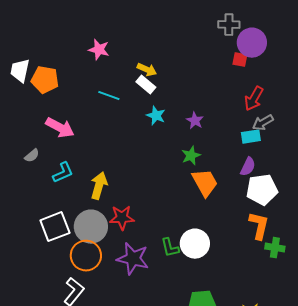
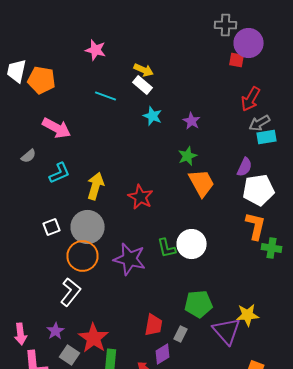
cyan rectangle: (251, 137) -> (266, 137), moved
red star: (122, 218) -> (140, 197), moved, turned 30
white square: (55, 227) -> (52, 227), size x0.6

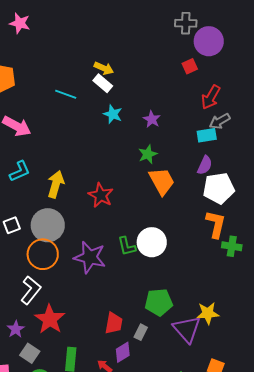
pink star: (96, 50) -> (20, 23), moved
red square: (236, 60) -> (190, 66), moved, turned -35
cyan rectangle: (266, 137) -> (207, 135), moved
red star: (94, 338) -> (50, 319), moved

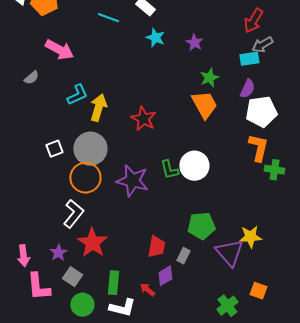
green star: (148, 154) -> (209, 78), moved
cyan L-shape: (20, 171) -> (77, 95), moved

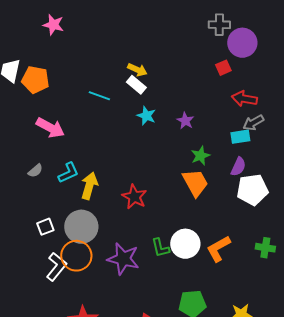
red arrow: (253, 21) -> (244, 99), turned 70
gray semicircle: (31, 78) -> (35, 171), moved
orange L-shape: (258, 148) -> (218, 249), moved, turned -132
white L-shape: (73, 214) -> (56, 267), moved

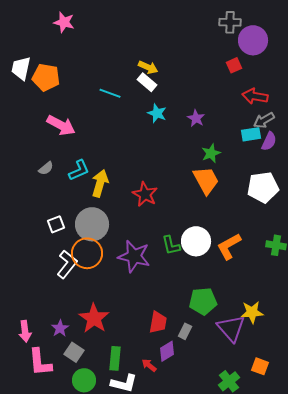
purple semicircle: (238, 167) -> (269, 141), moved

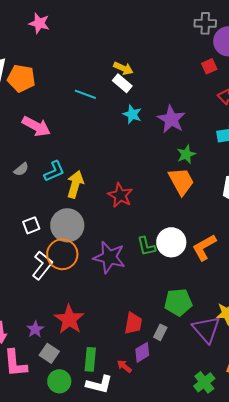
purple star: (196, 118) -> (171, 119), size x1.6

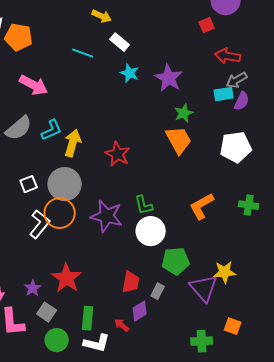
yellow arrow: (123, 68) -> (102, 16), moved
gray semicircle: (21, 169) -> (19, 128), size x1.8
white circle: (171, 242) -> (151, 231), moved
green cross: (204, 382) -> (202, 341), turned 35

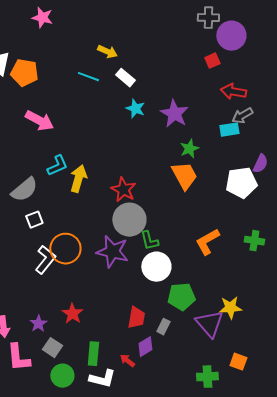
cyan line: (83, 53) -> (88, 77), moved
purple semicircle: (242, 101) -> (260, 164), moved
gray semicircle: (19, 128) -> (24, 190), moved
gray circle: (65, 184) -> (129, 220), moved
red star: (67, 278) -> (72, 314), size x0.7

